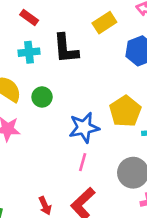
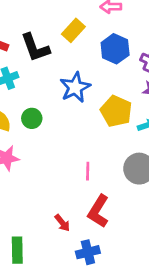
black L-shape: (66, 49) -> (35, 48), moved
blue star: (84, 128) -> (75, 87), moved

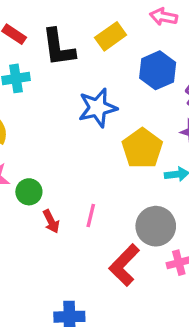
green circle: (32, 118) -> (29, 192), moved
red L-shape: (98, 211) -> (124, 265), moved
red arrow: (62, 223) -> (51, 221), moved

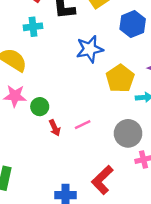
pink line: (91, 216) -> (83, 125), turned 49
red L-shape: (124, 265) -> (102, 180), moved

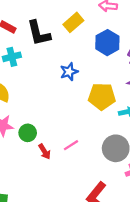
blue star: (90, 49) -> (69, 72), size x0.7
yellow pentagon: (120, 78) -> (102, 96), turned -30

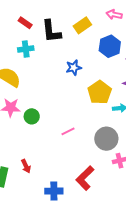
yellow pentagon: (102, 96) -> (100, 92), turned 30
red arrow: (44, 152) -> (26, 166), moved

